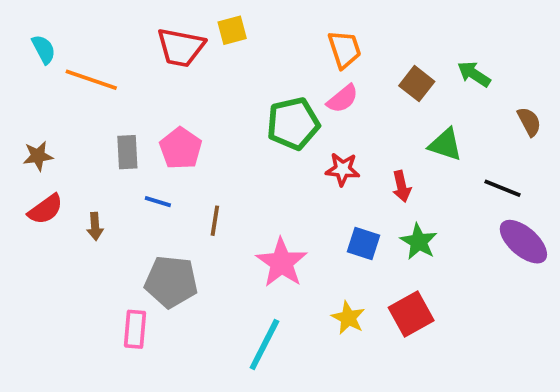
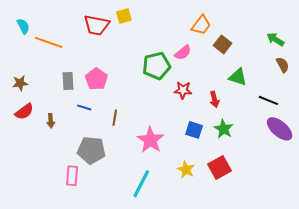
orange trapezoid: (344, 49) -> (201, 25), moved, turned 55
green arrow: (474, 74) -> (275, 39), moved

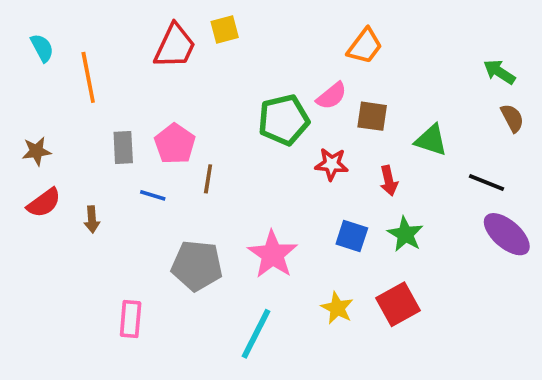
red trapezoid: (96, 25) -> (175, 46), turned -76
orange line: (49, 42) -> (88, 77), turned 60
brown square: (223, 44) -> (372, 116), moved, turned -30
brown line: (115, 118) -> (208, 179), moved
gray pentagon: (91, 150) -> (197, 266), moved

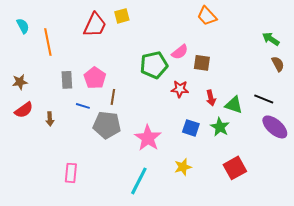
orange trapezoid: (365, 46) -> (207, 16), moved, turned 100
green triangle: (431, 140) -> (234, 105), moved
gray pentagon: (197, 266) -> (107, 125), moved
red square: (398, 304) -> (235, 168), moved
yellow star: (337, 308) -> (183, 167), turned 30

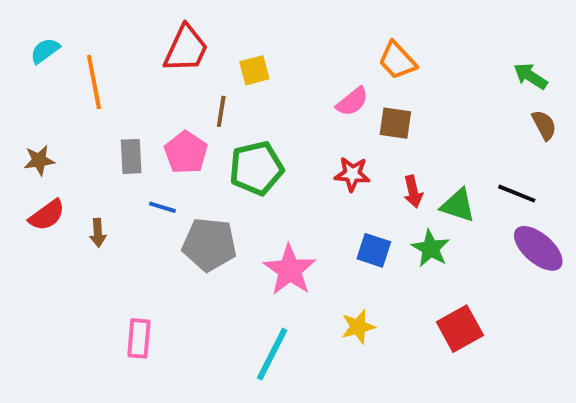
yellow square: (122, 16) -> (254, 70), moved
orange trapezoid: (207, 16) -> (397, 60), moved
cyan semicircle: (23, 26) -> (45, 51), turned -98
green pentagon: (154, 65) -> (256, 168), moved
brown line: (113, 97) -> (221, 111), moved

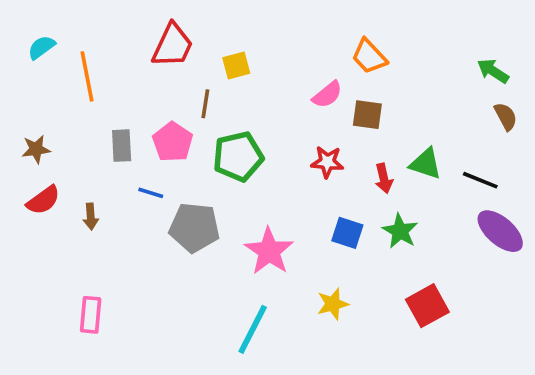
green triangle: (458, 205) -> (426, 164), moved
pink rectangle: (139, 338) -> (91, 315), moved

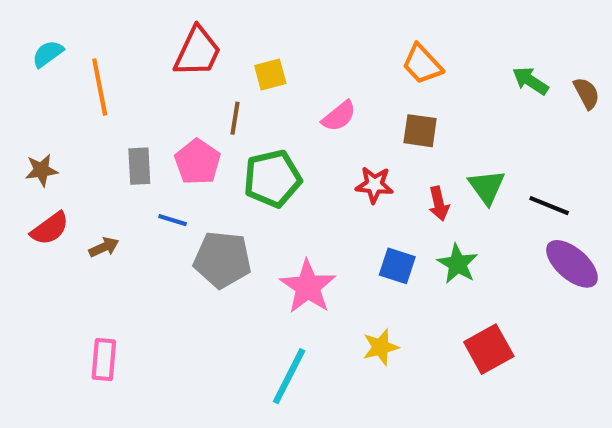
green arrow: (493, 71) -> (530, 81), moved
pink semicircle: (327, 95) -> (339, 116), moved
brown semicircle: (506, 116) -> (587, 93), moved
green triangle: (426, 164) -> (487, 187), turned 36
brown arrow: (91, 217) -> (104, 247), turned -110

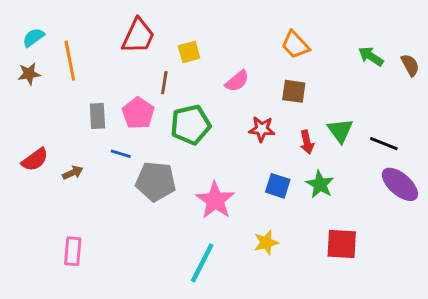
brown star: (41, 170) -> (29, 74), moved
red square: (489, 349) -> (342, 244), turned 32

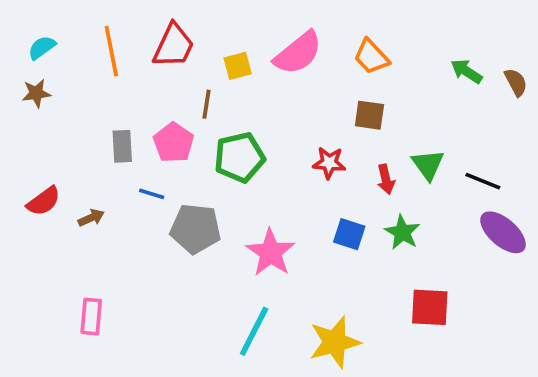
orange line: (70, 61) -> (111, 51), moved
pink semicircle: (237, 81) -> (298, 53), moved, size x1.6
yellow star: (266, 243) -> (335, 342), moved, size x1.6

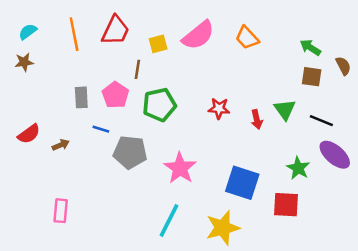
brown semicircle: (516, 82) -> (343, 66), moved
brown square: (369, 115) -> (312, 77), moved
green star: (402, 232) -> (298, 168), moved
blue square: (349, 234) -> (242, 183), moved, size x1.6

